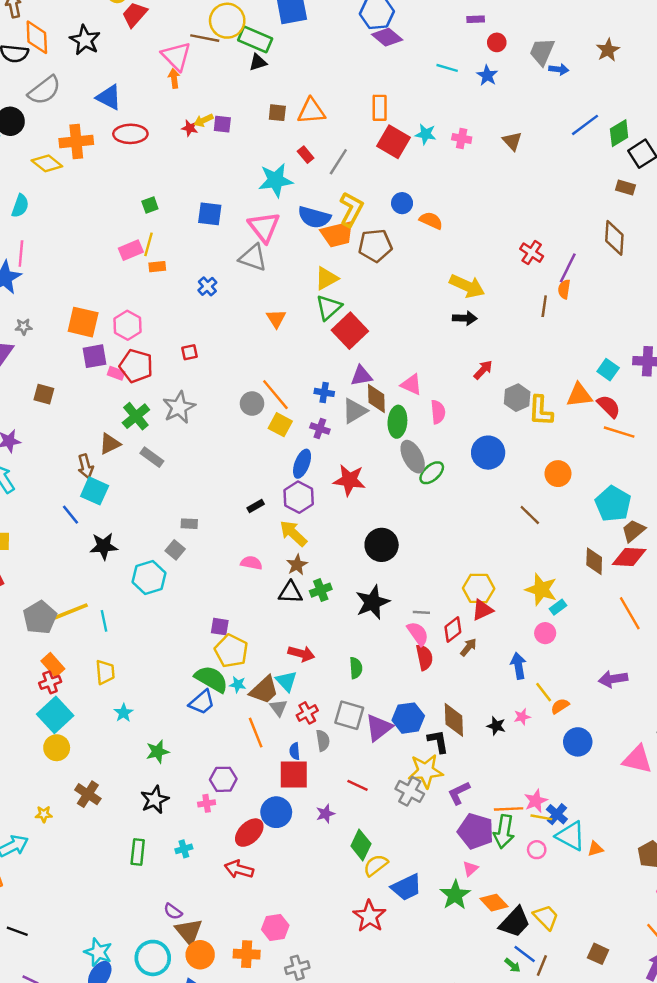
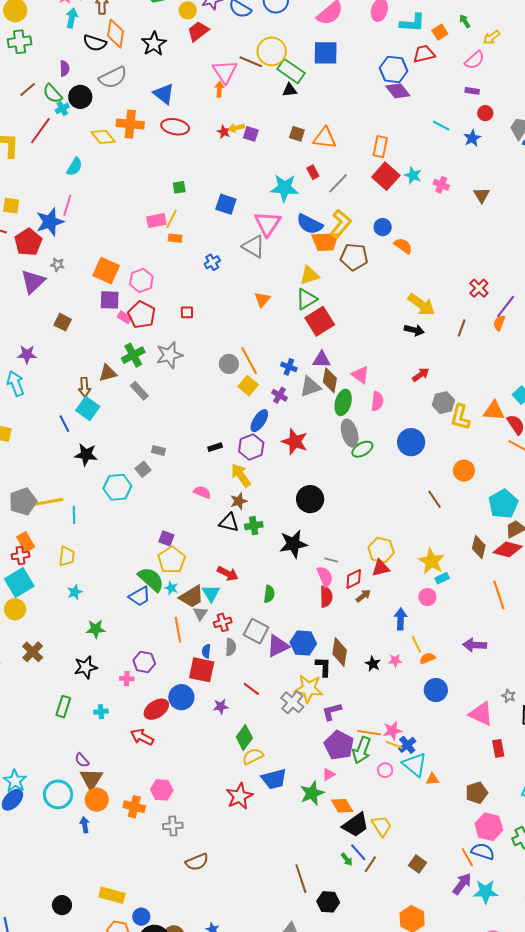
brown line: (544, 306) -> (462, 328), moved

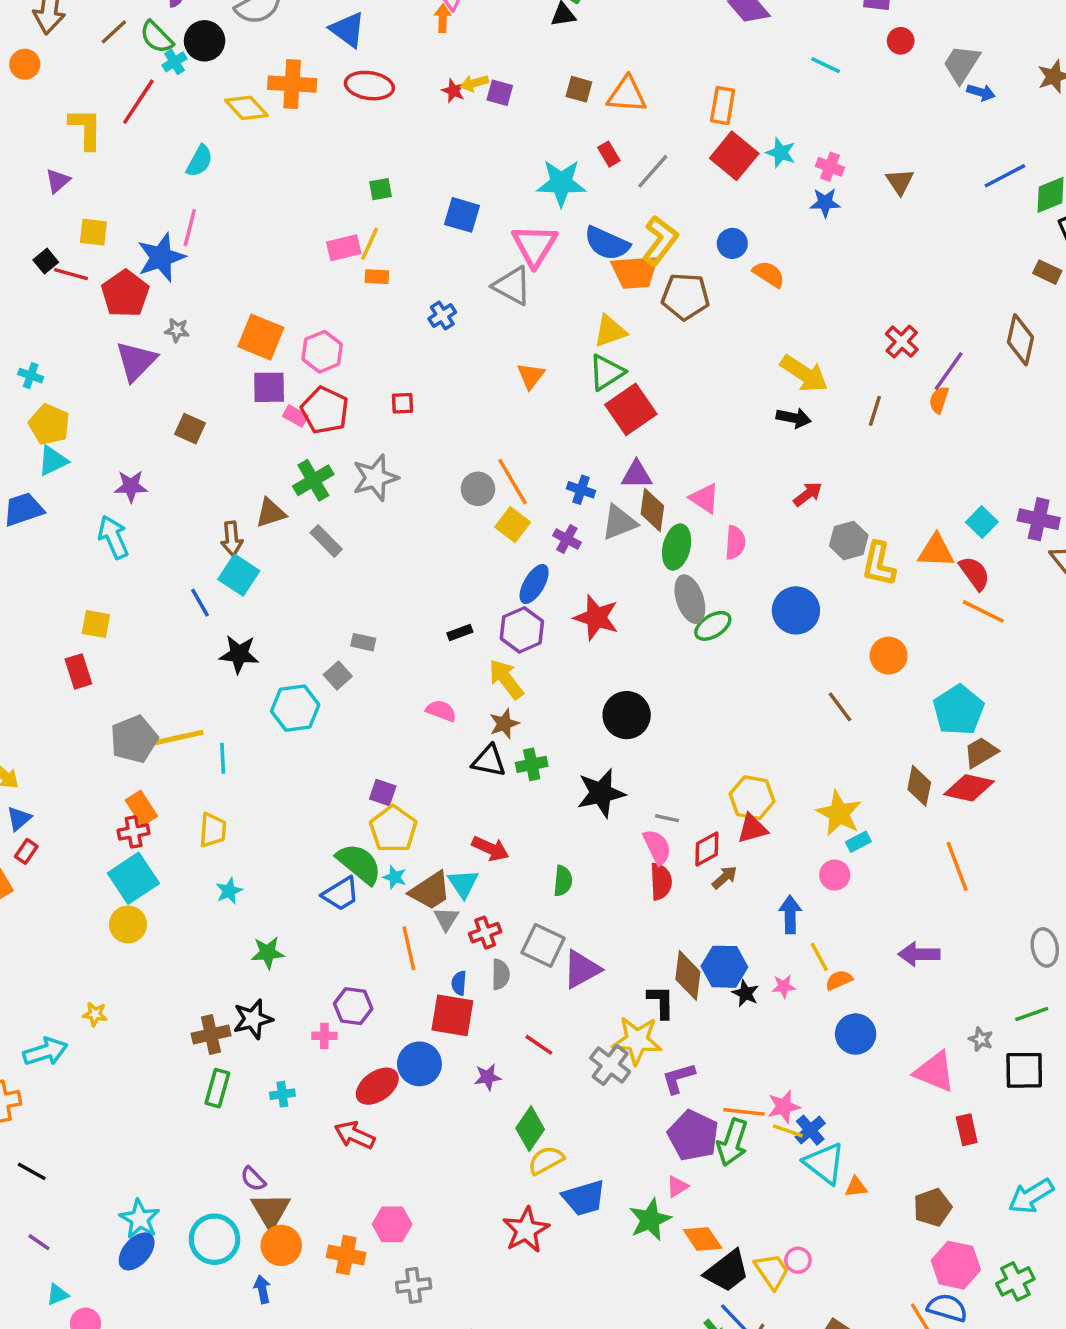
blue star: (472, 138) -> (825, 203), moved, turned 30
blue hexagon: (303, 643) -> (724, 967), moved
brown cross: (33, 652) -> (211, 1035), moved, turned 35
pink circle: (385, 770) -> (798, 1260), moved

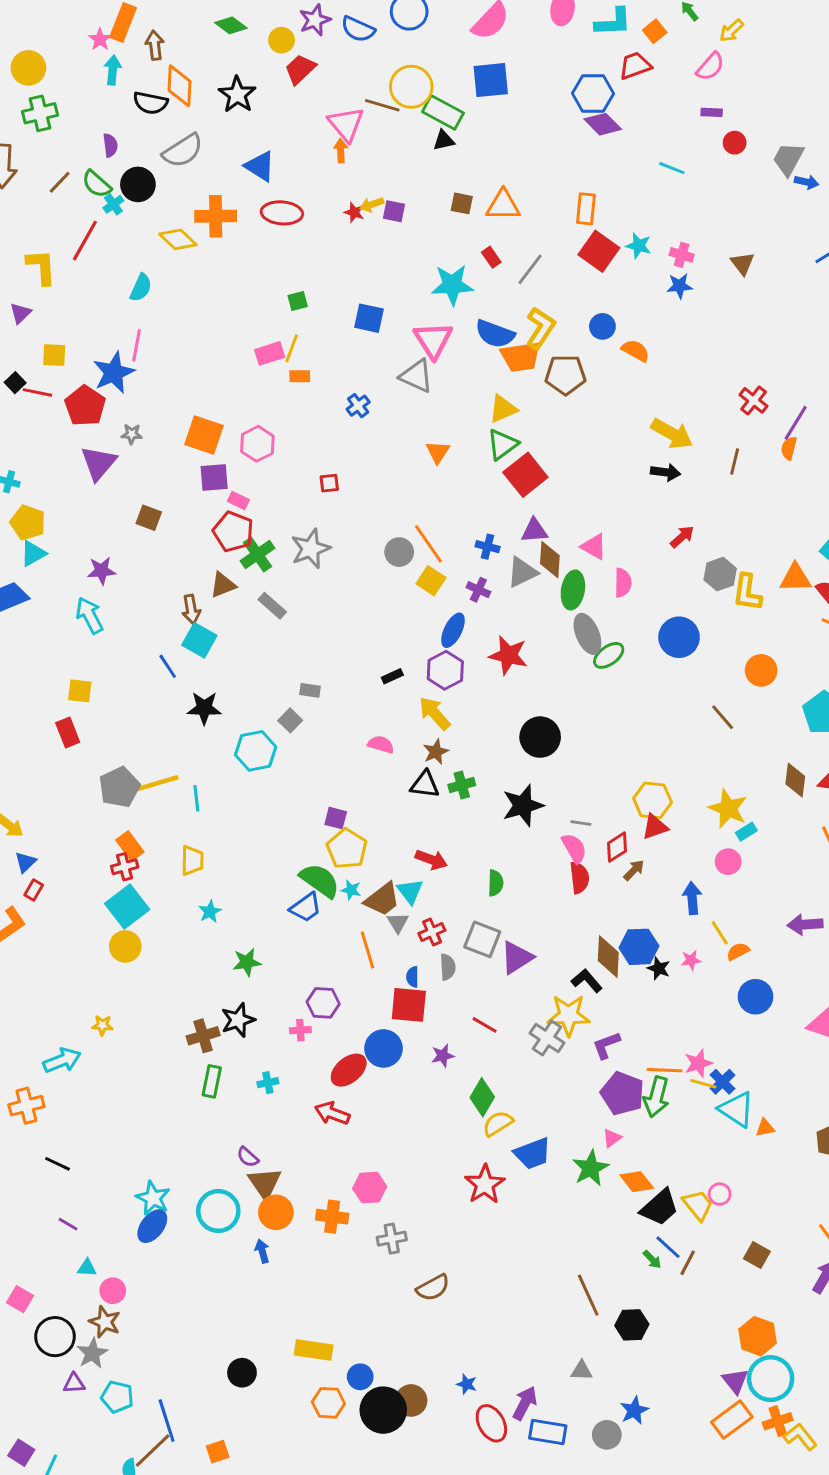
red pentagon: (325, 410) -> (233, 532), moved
black L-shape: (661, 1002) -> (587, 981), turned -36
cyan triangle: (57, 1294) -> (87, 1268), turned 30

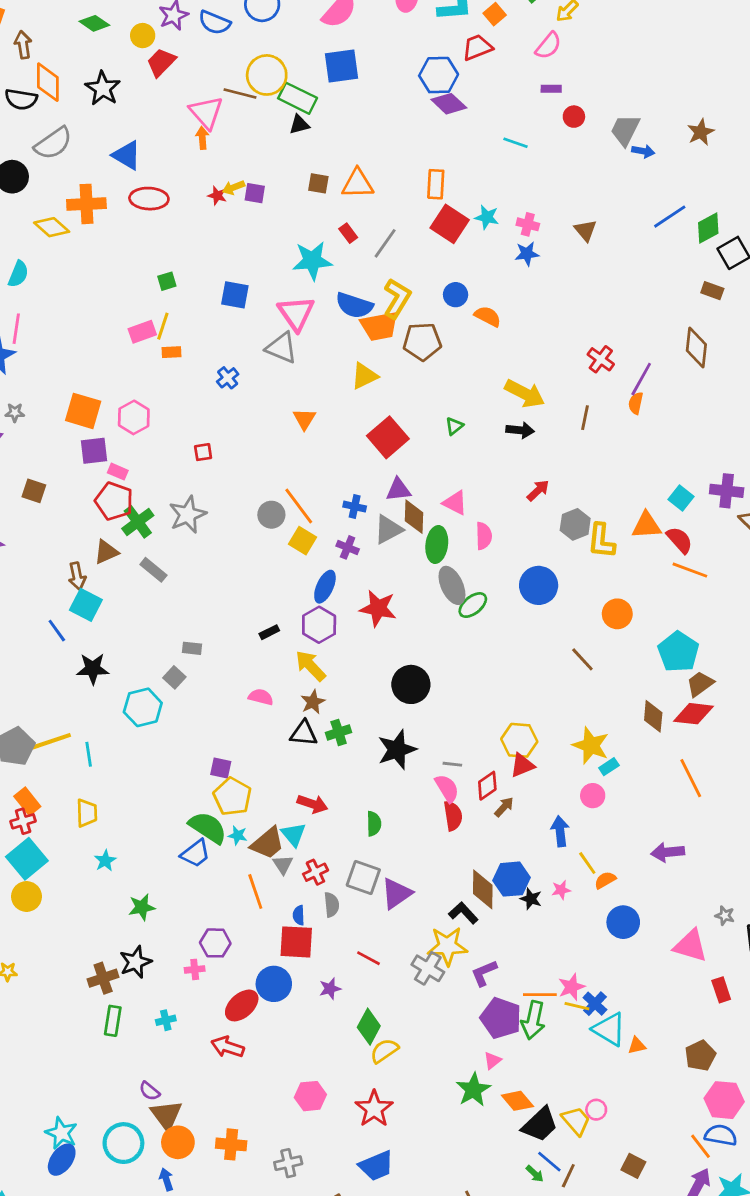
green triangle: (502, 444) -> (454, 426), moved, size x0.6
blue trapezoid: (533, 1154) -> (376, 1166), moved
pink hexagon: (370, 1188) -> (310, 1096), moved

